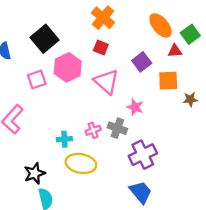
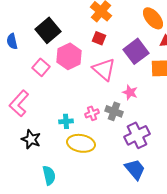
purple square: (142, 62) -> (136, 51), size x1.4
pink square: (37, 80) -> (41, 67), turned -30
black star: (35, 173) -> (31, 139), moved, turned -30

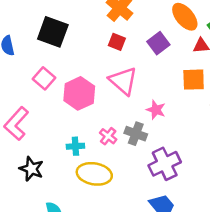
black square: (48, 30) -> (53, 32), turned -30
purple square: (136, 51) -> (158, 43), moved, size x0.7
pink hexagon: (69, 56) -> (79, 93), moved
pink cross: (92, 113) -> (108, 136), turned -32

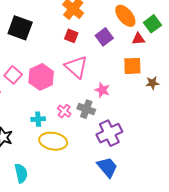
pink square: (44, 78) -> (13, 75), moved

